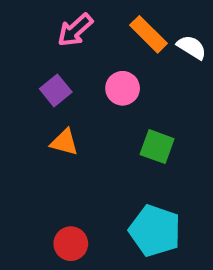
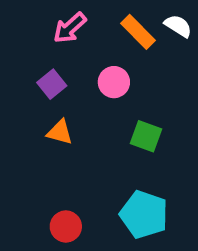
white semicircle: (192, 47) -> (178, 26), moved

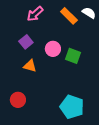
pink circle: (114, 82) -> (53, 49), moved
green square: (146, 136) -> (73, 56), moved
red circle: (66, 226) -> (18, 100), moved

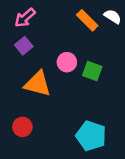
pink arrow: (35, 14) -> (25, 18), moved
purple square: (26, 42) -> (24, 46), moved
orange triangle: (30, 66) -> (38, 84), size x1.6

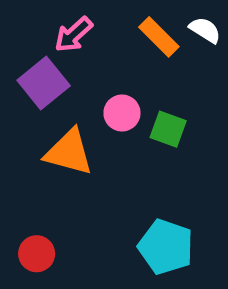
pink arrow: (25, 18) -> (74, 35), moved
purple square: (24, 46) -> (44, 83), size x1.5
red circle: (22, 127) -> (37, 254), moved

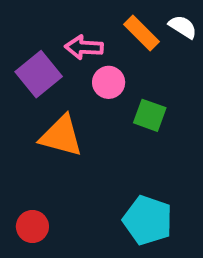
pink arrow: (74, 35) -> (84, 47), moved, turned 45
pink circle: (122, 113) -> (109, 82), moved

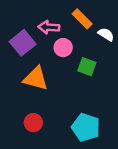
white semicircle: (183, 27) -> (106, 34), moved
red circle: (32, 226) -> (33, 123), moved

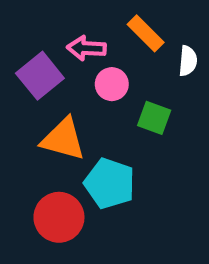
white semicircle: (106, 34) -> (188, 61), turned 63
red circle: (33, 123) -> (59, 217), size x1.5
cyan pentagon: (86, 127) -> (110, 183), moved

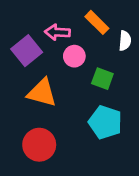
cyan pentagon: (110, 183) -> (105, 122), moved

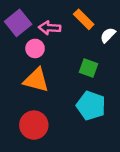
white semicircle: (125, 41) -> (108, 35), turned -140
purple square: (27, 51) -> (18, 23), moved
pink circle: (74, 56) -> (35, 48), moved

